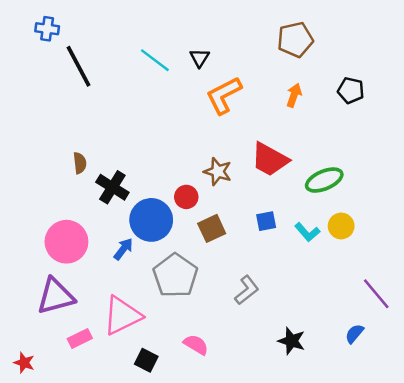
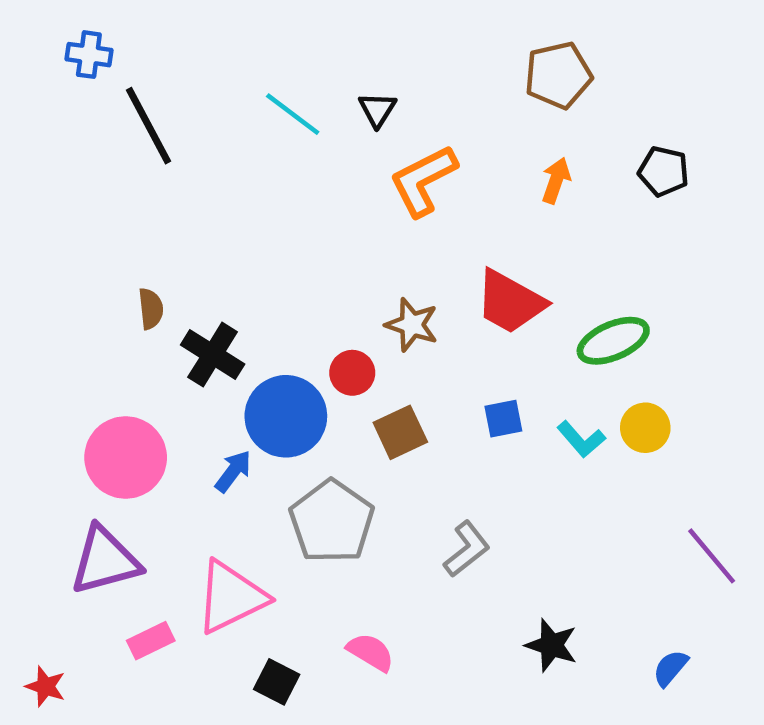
blue semicircle: (354, 334) -> (670, 668), moved

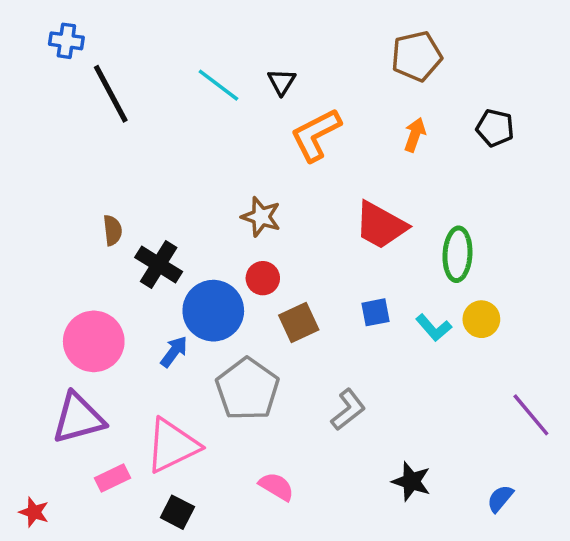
brown star: (412, 325) -> (261, 217), moved
green ellipse: (613, 341) -> (457, 254), turned -64
black square: (277, 682) -> (177, 512), moved

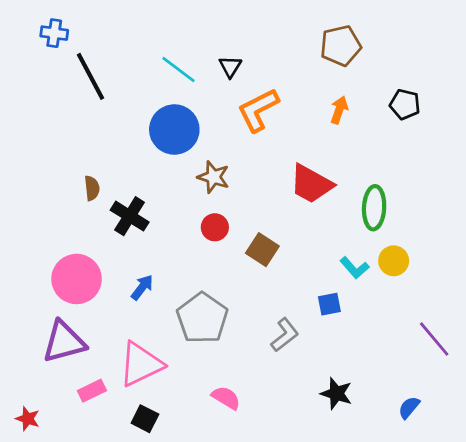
blue circle: (213, 311) -> (174, 129), moved
blue square: (376, 312) -> (329, 304), moved
brown square: (299, 323) -> (262, 250), moved, turned -32

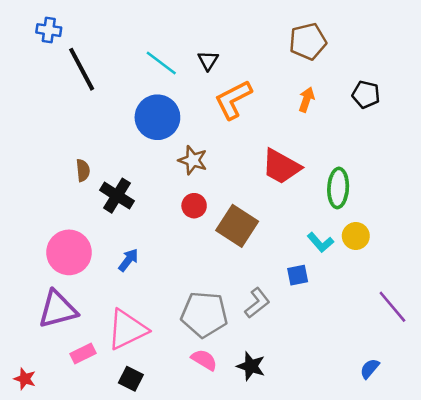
brown square: (262, 250) -> (237, 226), size x1.4
gray pentagon: (202, 318) -> (204, 314), moved, turned -30
black star: (336, 394) -> (251, 366), moved

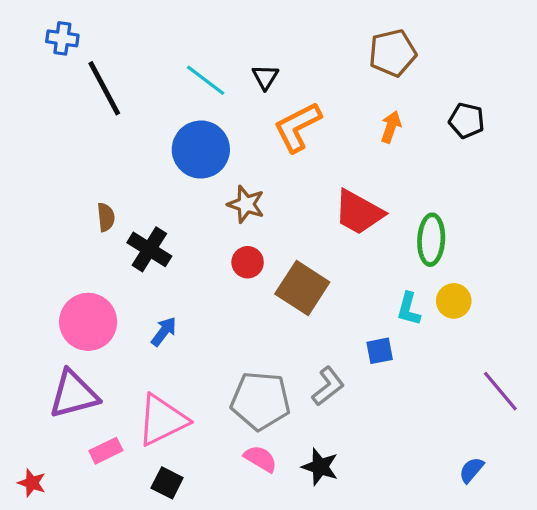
cyan L-shape: (320, 242) -> (409, 309), turned 56

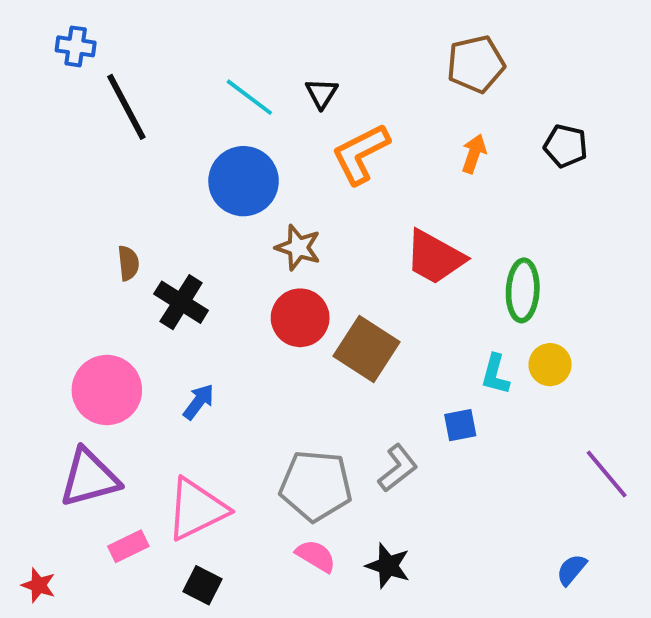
red circle: (248, 262) -> (300, 318), size x1.5

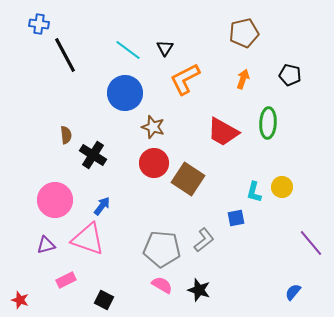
green ellipse: (523, 290) -> (268, 123), moved
purple triangle: (89, 478) -> (46, 245), size x0.6
pink triangle: (197, 509) -> (88, 239), moved, turned 45

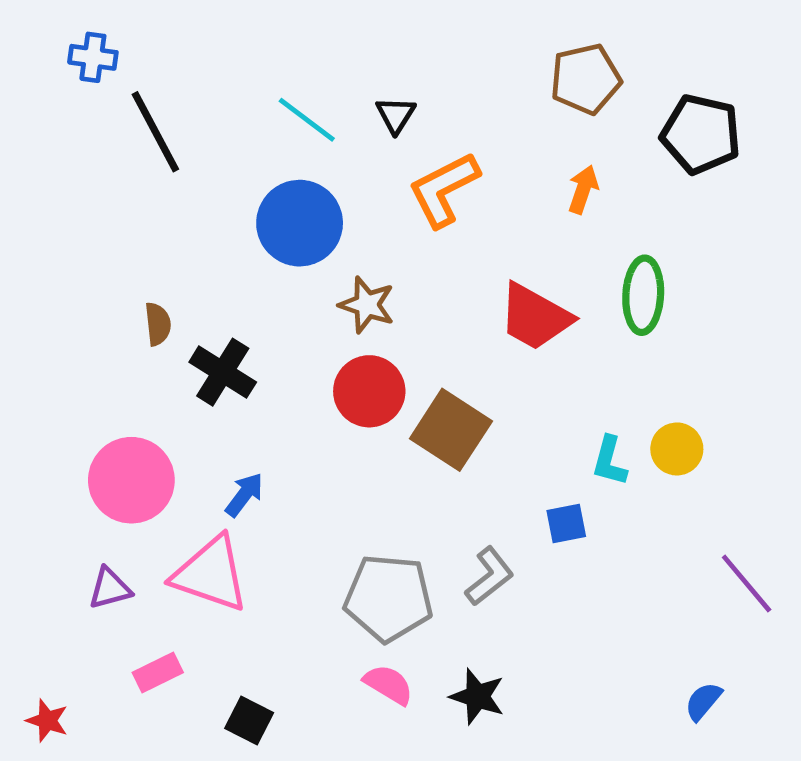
black pentagon: (290, 75) -> (701, 134), moved, size x1.5

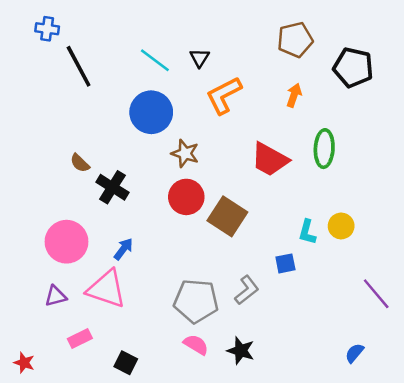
brown semicircle: (158, 324) -> (80, 163), turned 140

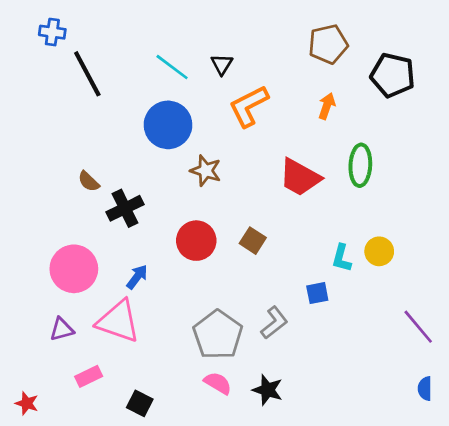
black cross: (112, 187) -> (125, 208), turned 32
red circle: (186, 197) -> (196, 241), moved
brown square: (227, 216) -> (253, 241), size x0.6
gray pentagon: (196, 301) -> (218, 335), turned 30
blue semicircle: (354, 353) -> (425, 389), moved, turned -40

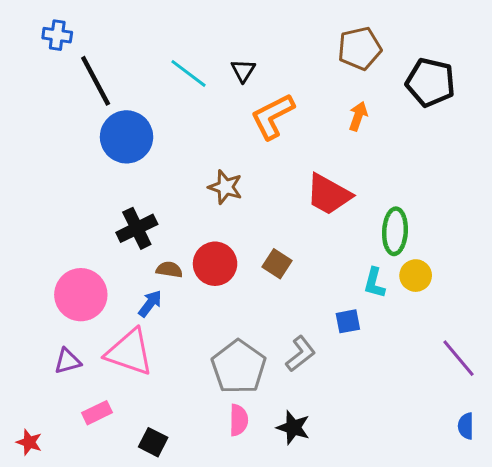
blue circle: (168, 125) -> (127, 137), moved
green ellipse: (360, 165) -> (395, 231), moved
brown semicircle: (89, 181) -> (169, 270), moved, turned 145
pink semicircle: (218, 383) -> (239, 420), turned 60

